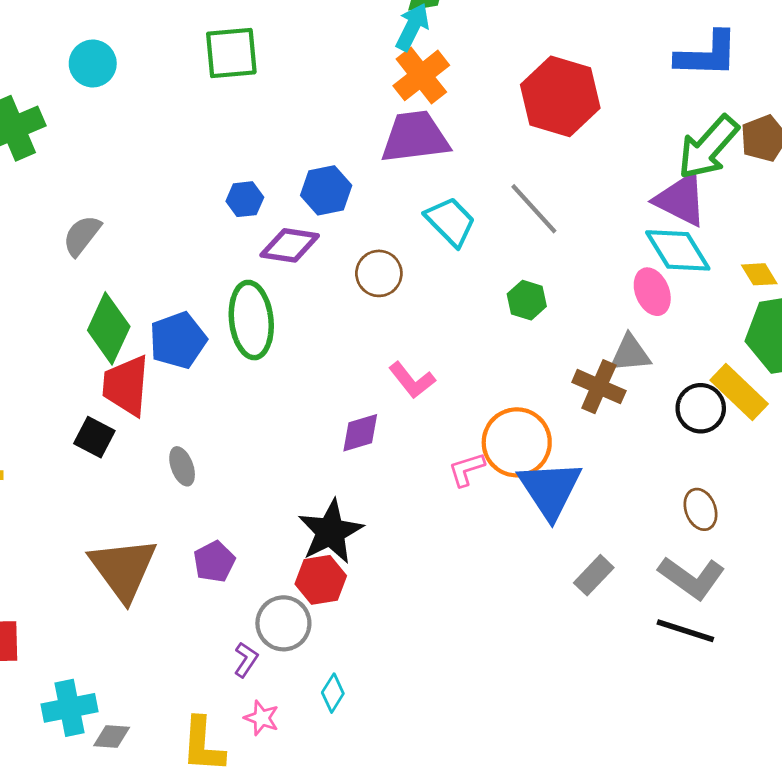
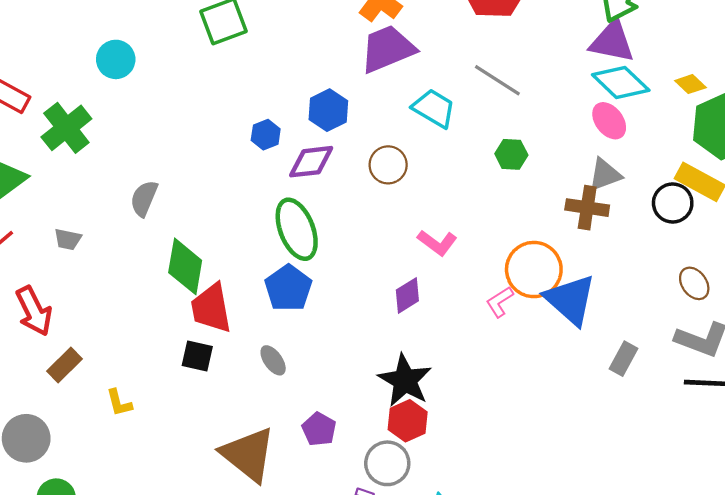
blue pentagon: (178, 340) -> (288, 288), moved

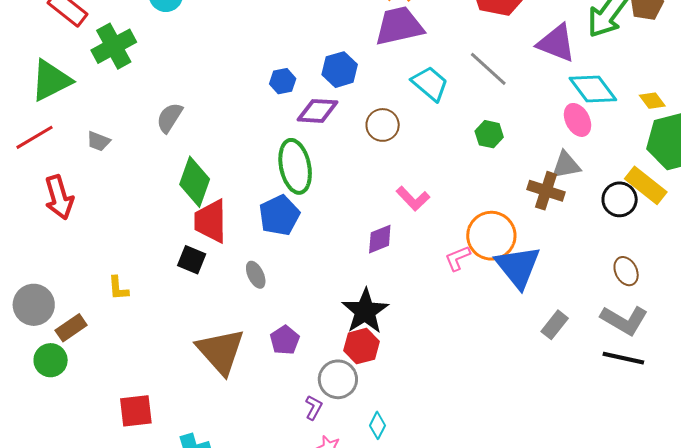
purple triangle: (612, 42) -> (556, 43), moved
brown rectangle: (64, 365) -> (71, 328), moved

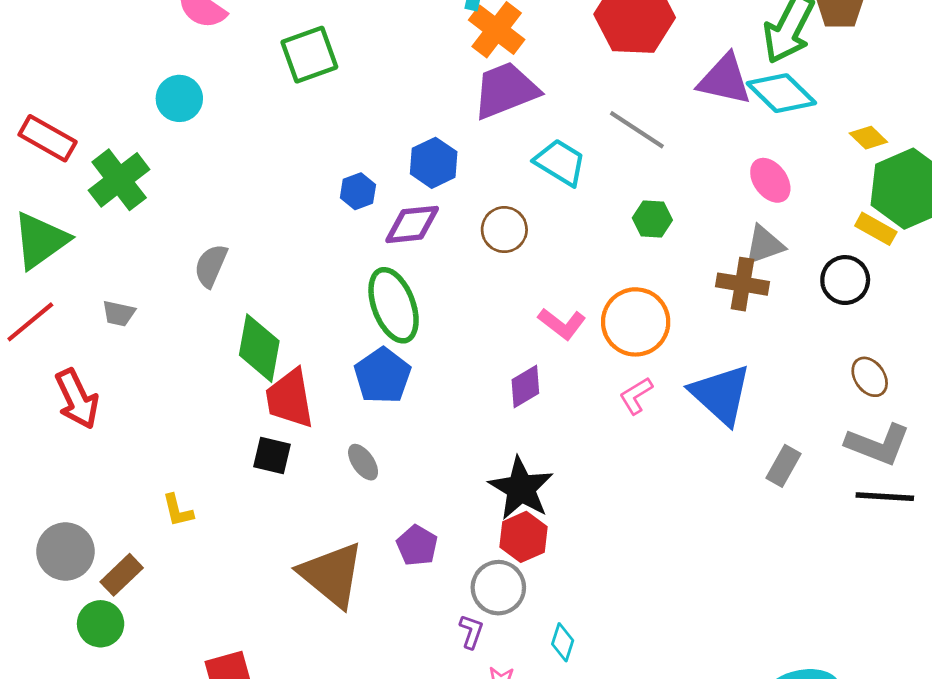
cyan diamond: (593, 89) -> (781, 93), moved
yellow rectangle: (646, 185) -> (876, 229), moved, size x0.7
orange circle: (491, 236) -> (636, 322), moved

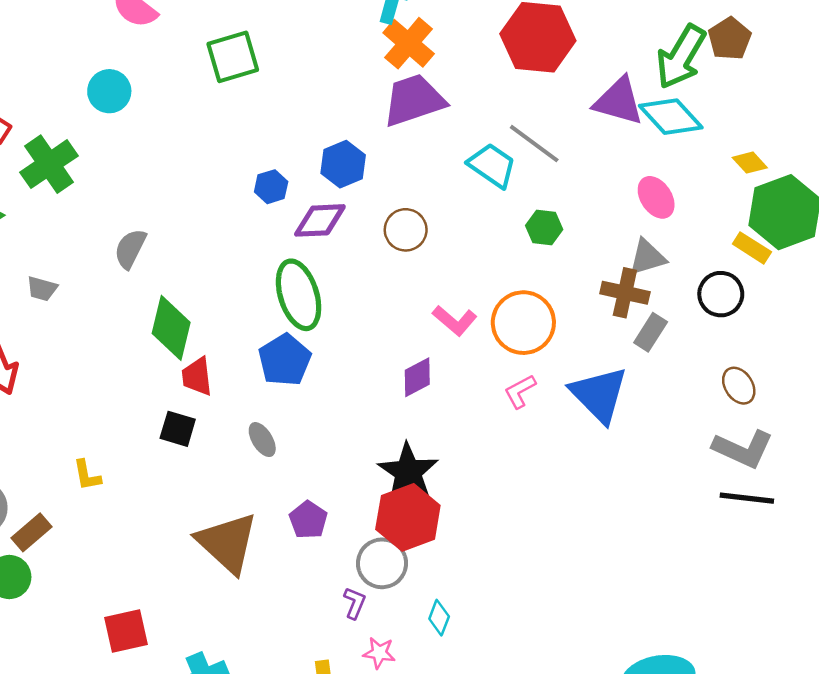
cyan trapezoid: (560, 162) -> (492, 165), moved
red trapezoid: (290, 398) -> (197, 376), size x0.7
gray rectangle: (784, 466) -> (651, 332), moved
red hexagon: (524, 537) -> (408, 517), size x1.4

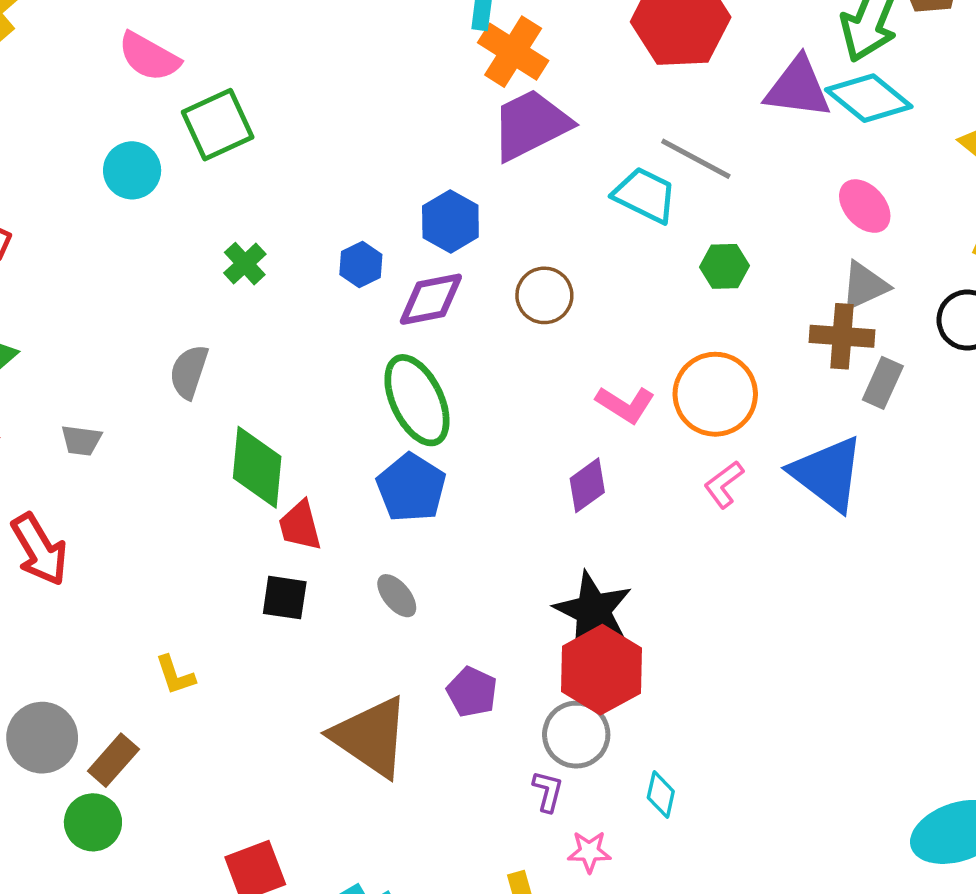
green square: (233, 57) -> (218, 125), moved
green cross: (49, 164) -> (245, 264), moved, size x0.6

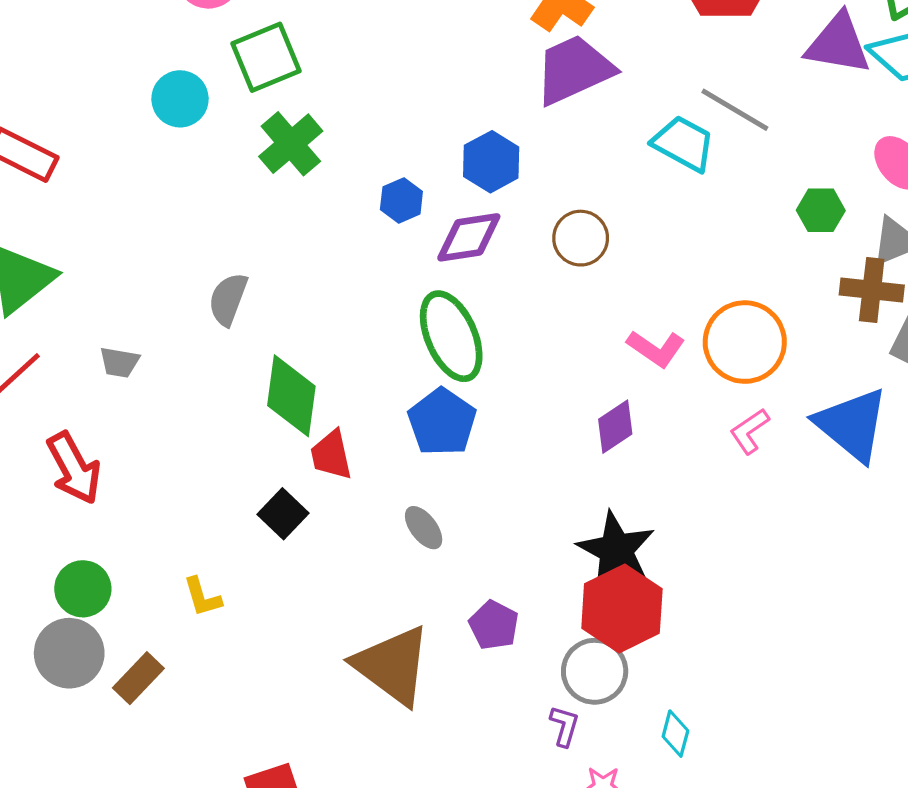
green cross: (245, 264) -> (291, 144), moved, size x1.5
green hexagon: (725, 266) -> (821, 210), moved
black square: (285, 598) -> (283, 514), moved, turned 33
green circle: (93, 822) -> (83, 589), moved

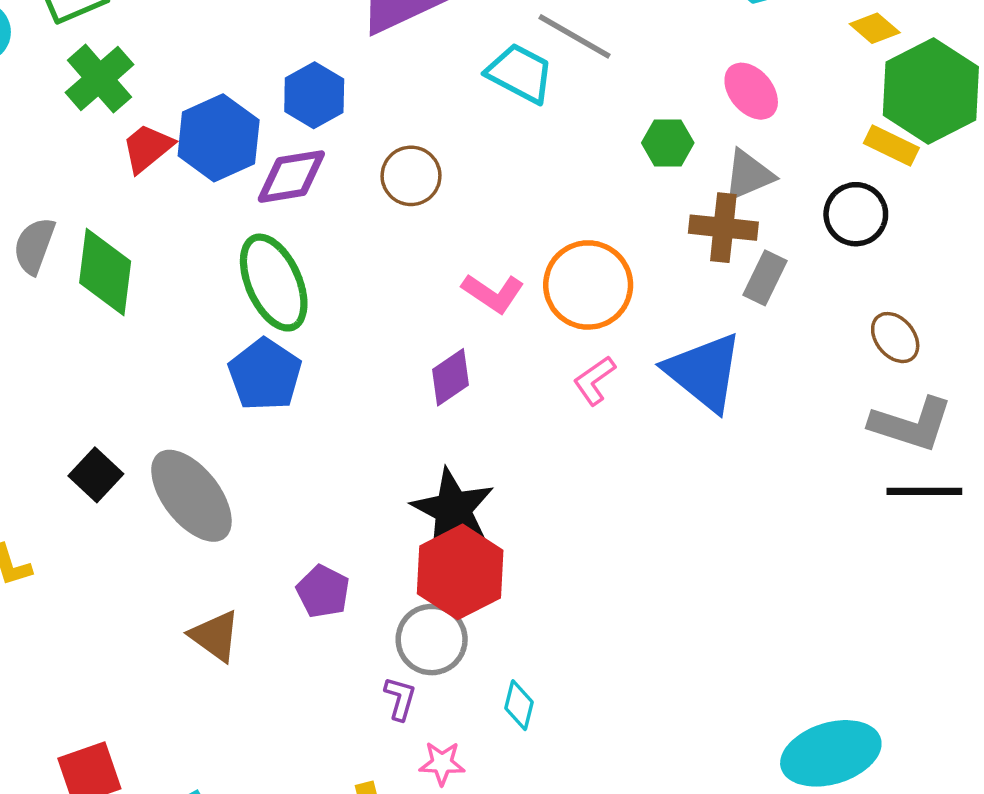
blue hexagon: (401, 200) -> (219, 138), size x1.8
green diamond: (291, 396) -> (105, 272), moved
red trapezoid: (331, 455) -> (147, 148), moved, turned 64
gray ellipse: (424, 528) -> (191, 496), moved, size x2.0
brown triangle: (392, 665) -> (215, 636), size x0.6

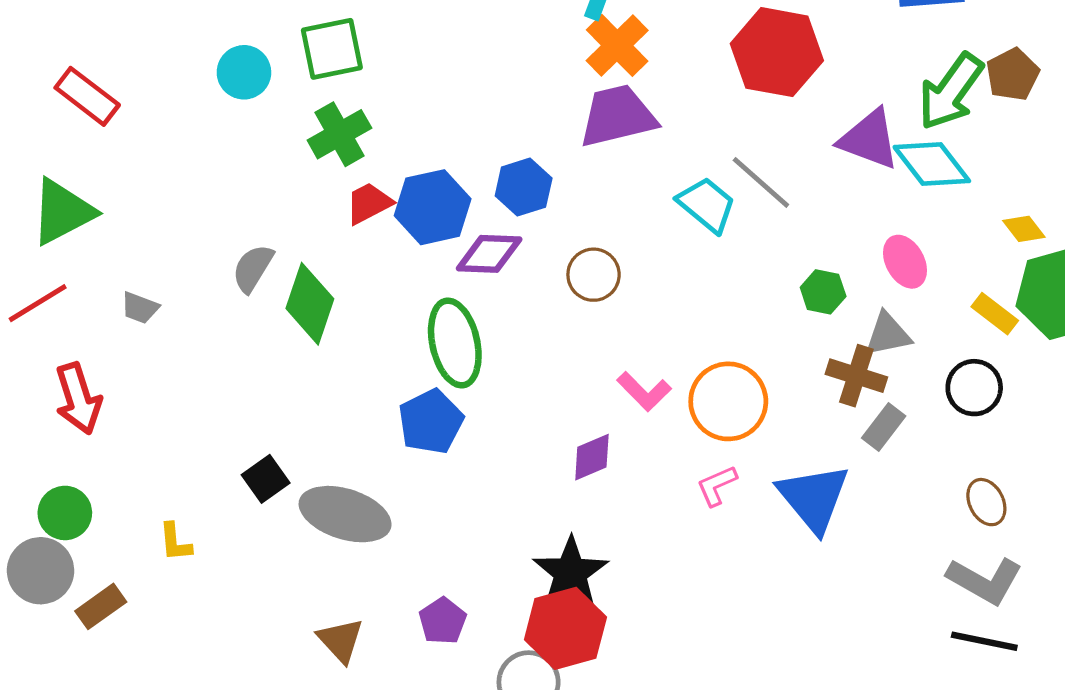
yellow rectangle: (891, 146) -> (995, 314), moved
gray ellipse: (191, 496) -> (345, 514), turned -46

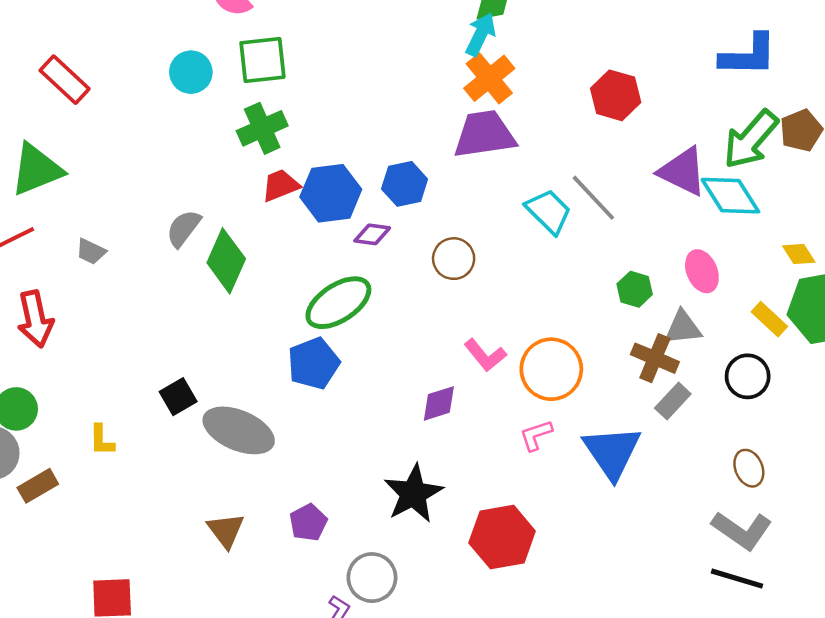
red hexagon: (777, 52) -> (616, 95), size x0.7
purple diamond: (489, 254) -> (372, 234), size x0.7
green ellipse: (455, 343) -> (338, 303), turned 64
red hexagon: (565, 628) -> (502, 537), moved

